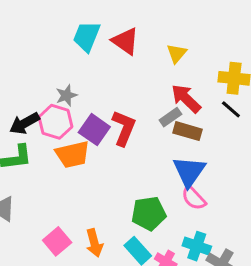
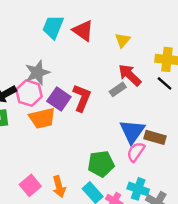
gray star: (66, 95) -> (37, 73), size x1.5
brown rectangle: (187, 131) -> (155, 137), moved
pink semicircle: (194, 198) -> (136, 152), turned 78

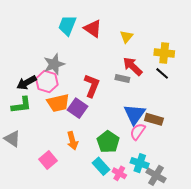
gray rectangle: (118, 89) -> (122, 79), turned 48
purple square: (59, 99) -> (77, 108), moved
green pentagon: (101, 164) -> (108, 142), turned -30
orange arrow: (59, 187) -> (72, 141), moved

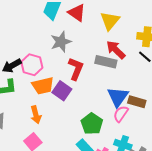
yellow triangle: (126, 37) -> (110, 21), size x1.5
gray star: (54, 64) -> (61, 42), moved
gray rectangle: (122, 79) -> (106, 62), size x1.5
orange arrow: (72, 141) -> (36, 115), moved

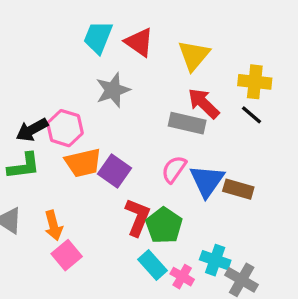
red L-shape: (76, 69) -> (138, 217), moved
pink semicircle: (121, 114) -> (174, 169), moved
orange arrow: (36, 115) -> (53, 225), moved

